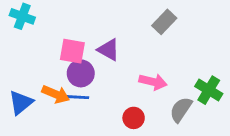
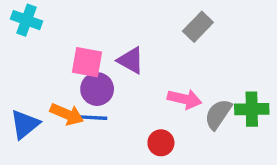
green cross: (209, 90) -> (252, 109), turned -32
gray semicircle: (181, 110) -> (218, 114), moved

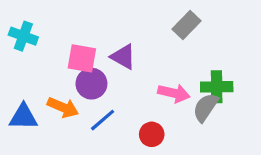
cyan cross: (26, 20) -> (23, 36), moved
green cross: (252, 109) -> (217, 87), moved
blue line: (92, 118) -> (103, 120), moved, turned -44
blue triangle: (25, 124) -> (23, 117), turned 40

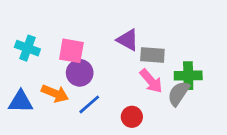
gray rectangle: (187, 25) -> (152, 55), moved, turned 50
cyan cross: (23, 36) -> (27, 48), moved
purple triangle: (123, 57) -> (128, 40), moved
pink arrow: (174, 93) -> (151, 81), turned 36

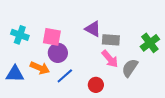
green cross: (188, 76) -> (150, 43), moved, turned -36

